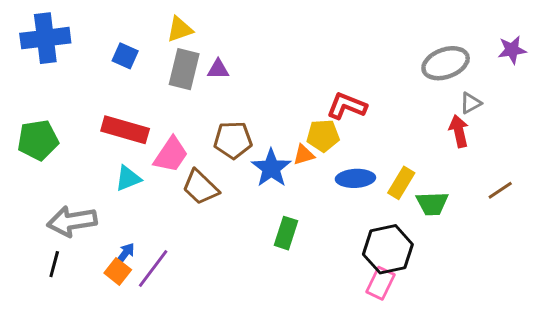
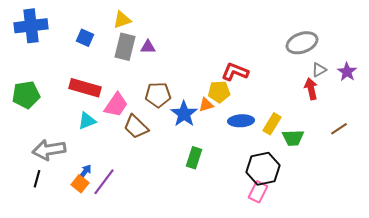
purple star: (512, 50) -> (347, 72), moved, turned -30

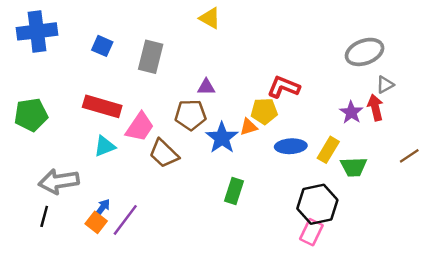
yellow triangle: (122, 20) -> (210, 18), moved, turned 48
purple triangle: (148, 47) -> (206, 87), moved
purple star: (347, 72) -> (351, 112), moved

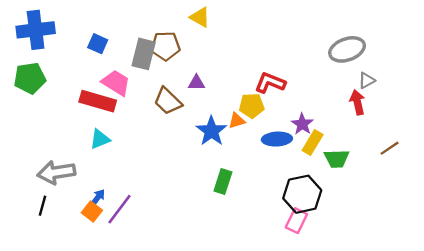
purple star: (351, 112) -> (302, 124), moved
green pentagon: (31, 115) -> (30, 78), moved
brown pentagon: (190, 115) -> (165, 46), moved
pink trapezoid: (140, 127) -> (116, 83), moved, turned -92
brown trapezoid: (164, 153) -> (168, 101), moved

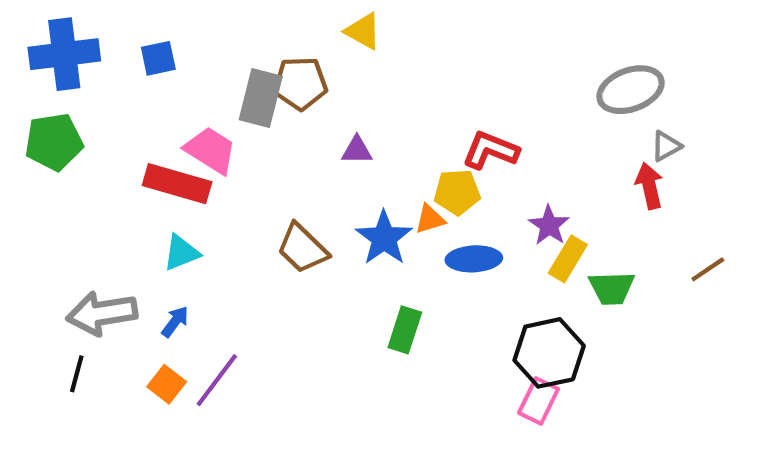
blue square: (98, 44) -> (158, 58), moved, turned -36
brown trapezoid: (168, 101) -> (302, 248), moved
blue ellipse: (277, 139) -> (474, 259), moved
blue arrow: (98, 198) -> (175, 322), moved

